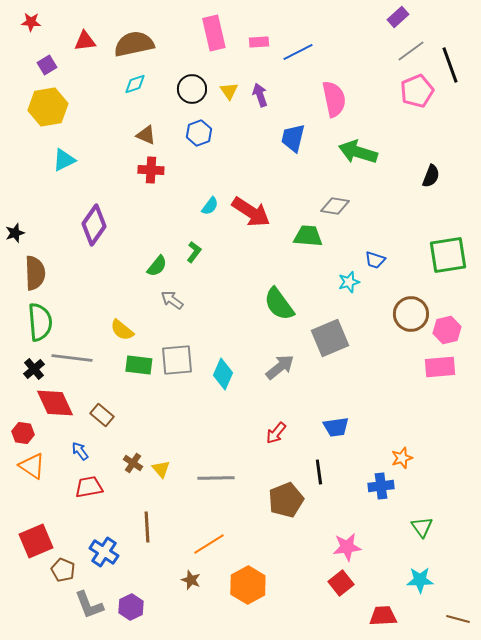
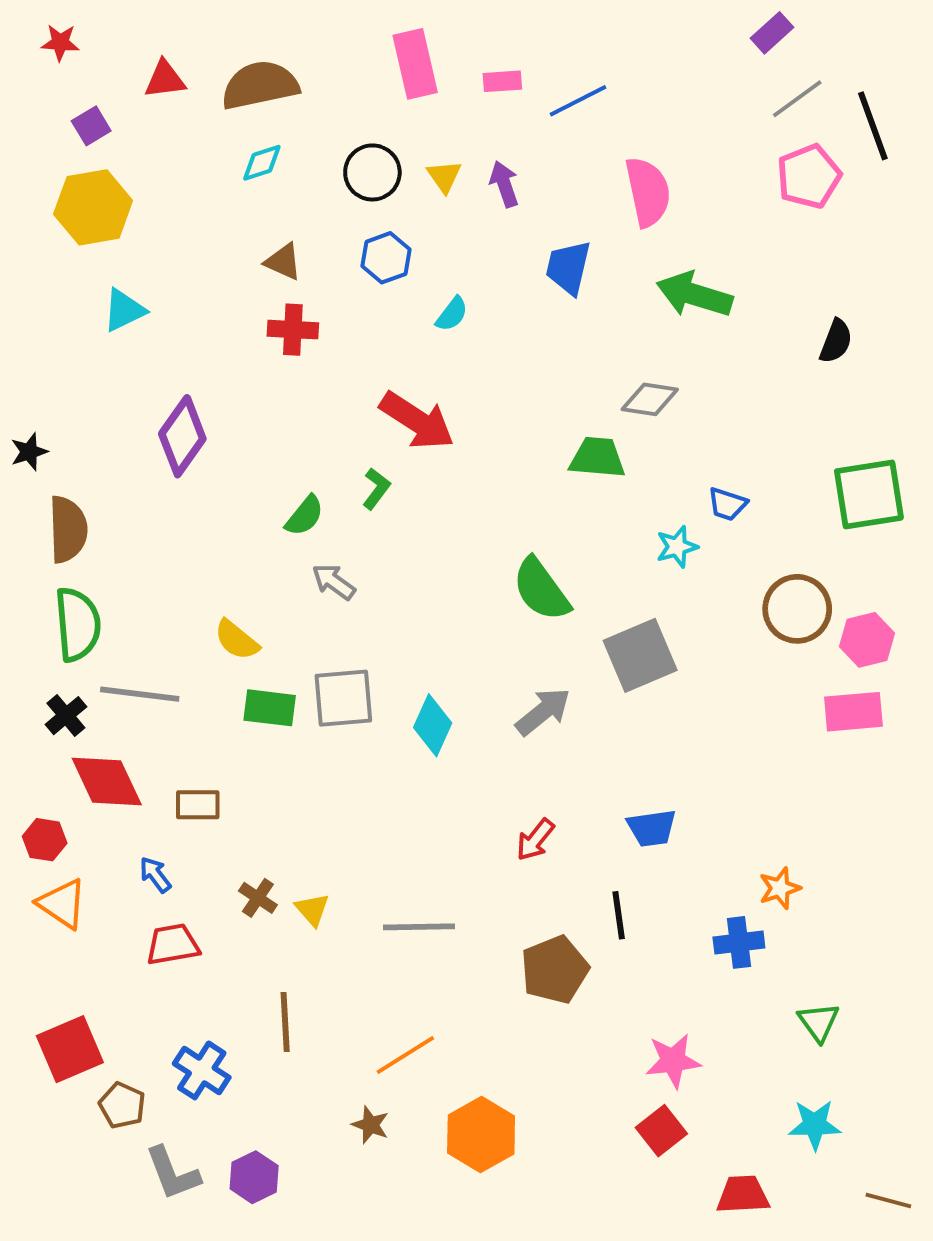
cyan semicircle: (210, 206) -> (452, 314), moved
red arrow: (251, 212) -> (417, 421), moved
brown rectangle: (102, 415) -> (198, 805), turned -40

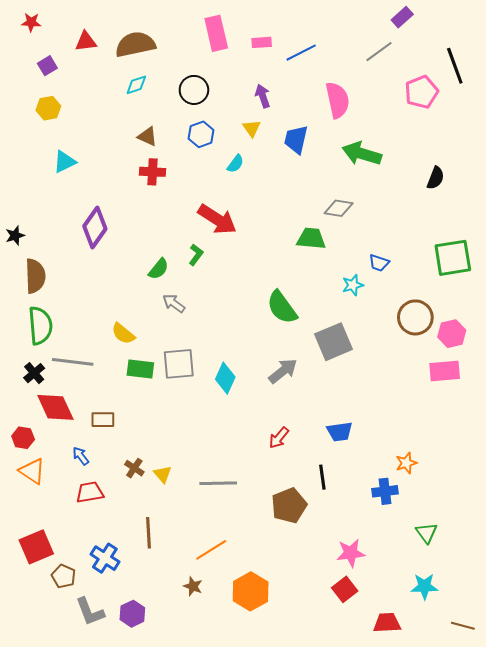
gray line: (797, 99) -> (379, 52), moved
yellow triangle: (444, 176) -> (252, 128), moved
yellow hexagon: (93, 207) -> (48, 108), size x0.6

